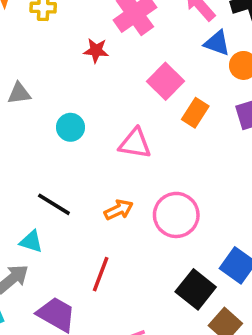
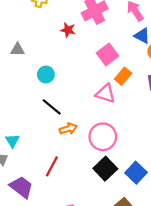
pink triangle: (135, 144) -> (106, 93), moved
black line: (54, 204) -> (52, 107), moved
cyan triangle: (31, 242) -> (12, 141), turned 32
black square: (196, 289) -> (105, 169), moved

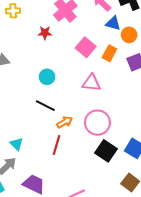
cyan circle: (46, 75) -> (47, 77), moved
orange rectangle: (123, 76) -> (109, 53), moved
red line: (52, 166) -> (57, 145), moved

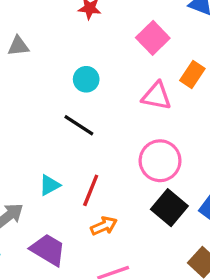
orange rectangle: (109, 53) -> (192, 75), moved
orange arrow: (65, 122) -> (104, 226), moved
cyan triangle: (16, 144) -> (50, 185), moved, turned 40

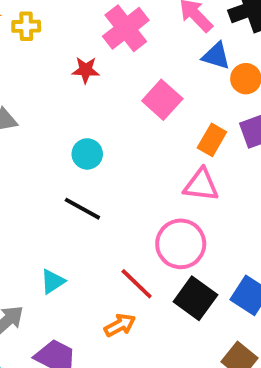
pink triangle: (157, 96) -> (201, 185), moved
red line: (91, 190) -> (137, 284), moved, turned -64

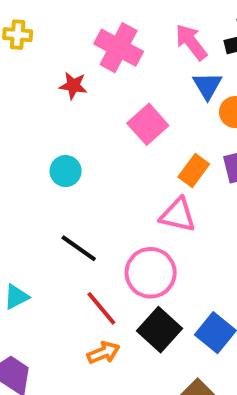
pink cross: (126, 28) -> (119, 48), turned -30
blue triangle: (216, 56) -> (207, 86), turned 36
black line: (82, 209) -> (79, 248), moved
orange arrow: (120, 325) -> (103, 353), moved

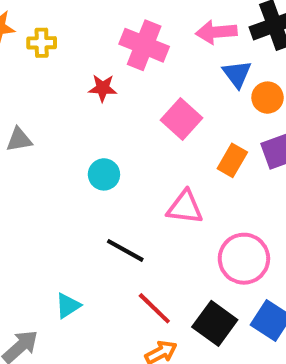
pink arrow: (191, 42) -> (216, 32), turned -51
pink triangle: (178, 215) -> (185, 207), moved
pink circle: (151, 273) -> (244, 259), moved

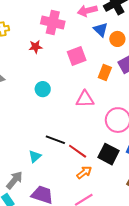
pink square: (181, 119) -> (77, 56), turned 36
black line: (125, 250) -> (55, 140), moved

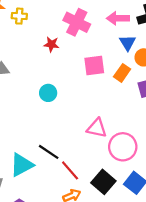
orange rectangle: (105, 73) -> (122, 73), moved
pink triangle: (85, 99) -> (97, 128), moved
cyan triangle: (35, 156) -> (22, 165), size x1.6

